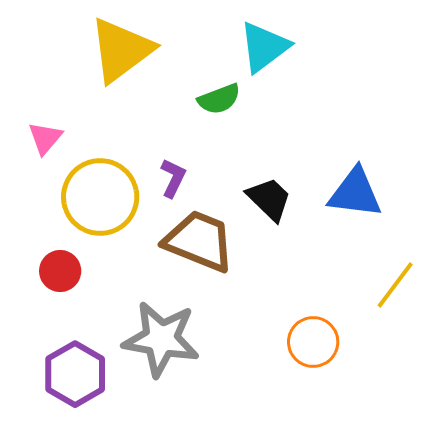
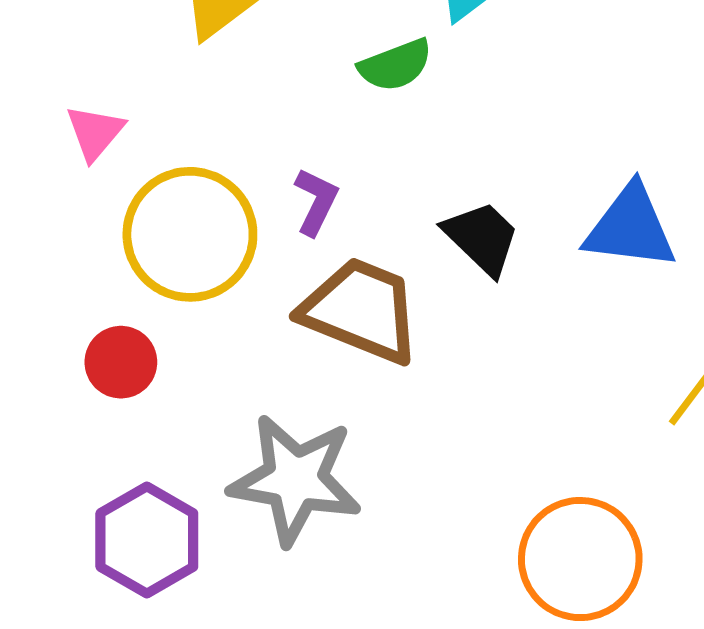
orange circle: (313, 342) -> (580, 559), moved, size x1.4

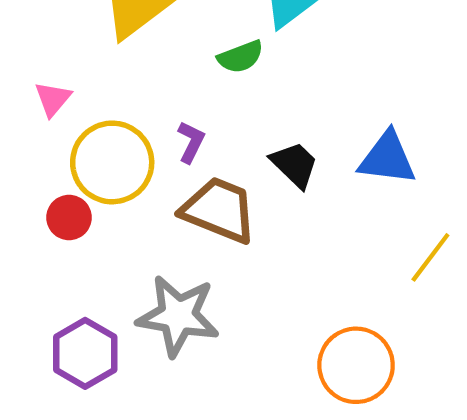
red circle: (121, 362) -> (69, 217), moved

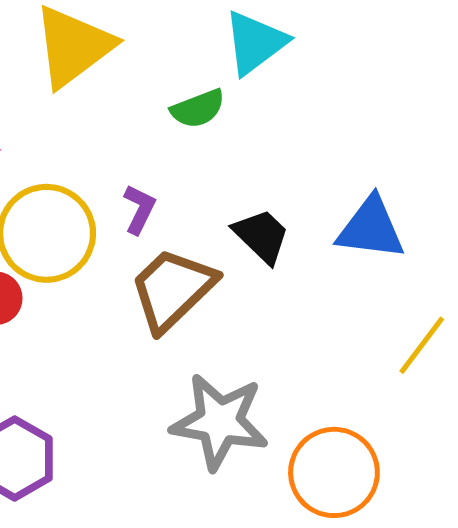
brown trapezoid: (219, 210) -> (172, 289), turned -66
gray star: (178, 316) -> (220, 422), moved

